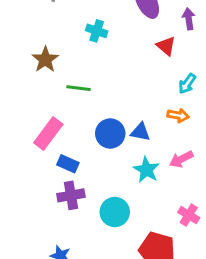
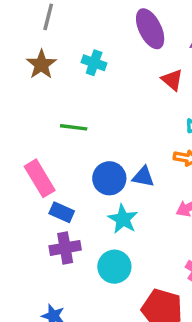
brown star: (45, 60) -> (41, 64), moved
pink rectangle: (48, 134) -> (40, 178), turned -68
cyan star: (146, 170) -> (123, 219), moved

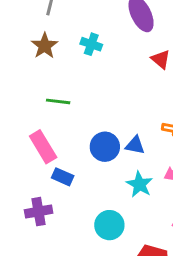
green line: (74, 127) -> (58, 101), moved
cyan star: (123, 219) -> (140, 184), moved
purple cross: (65, 248) -> (39, 212), moved

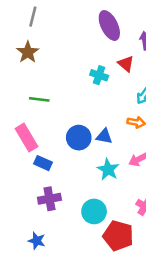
cyan cross: (91, 44) -> (99, 75), moved
purple cross: (39, 212) -> (49, 199), moved
cyan circle: (109, 225) -> (94, 211), moved

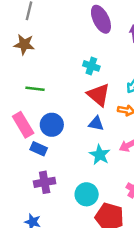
brown star: (28, 52) -> (24, 44), turned -30
red triangle: (126, 64) -> (99, 95), moved, size x1.5
blue circle: (79, 138) -> (52, 125), moved

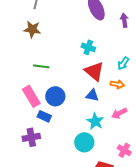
purple cross: (45, 182) -> (31, 137), moved
cyan circle: (87, 194) -> (84, 142), moved

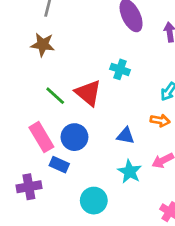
green line: (41, 66) -> (55, 96), turned 35
red triangle: (94, 71) -> (88, 93), moved
purple cross: (31, 137) -> (29, 187), moved
cyan circle: (84, 142) -> (94, 201), moved

